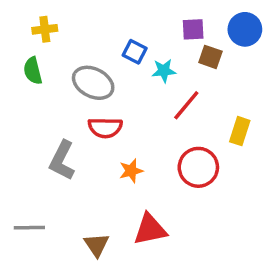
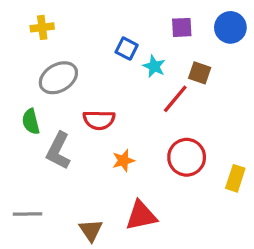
brown square: (210, 57) -> (200, 73), moved
green semicircle: (33, 71) -> (31, 122), moved
cyan star: (164, 71) -> (154, 66), turned 30
gray ellipse: (93, 83) -> (58, 78), moved, turned -57
yellow rectangle: (240, 131) -> (235, 178), moved

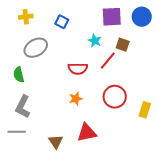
purple square: (182, 27) -> (112, 17), size x1.5
blue square: (127, 49) -> (62, 22), moved
red semicircle: (99, 120) -> (78, 69), moved
gray L-shape: (58, 151) -> (23, 107), moved

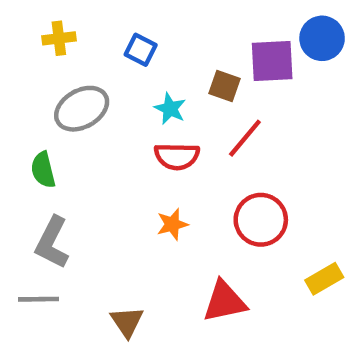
purple square: (112, 17) -> (272, 61), moved
cyan star: (95, 41) -> (170, 109), moved
brown square: (123, 45) -> (225, 86), moved
yellow rectangle: (145, 110) -> (324, 279), moved, turned 42
red triangle: (87, 133) -> (225, 301), moved

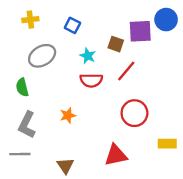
orange star: (172, 224) -> (68, 115), moved
yellow rectangle: (324, 279) -> (167, 144), turned 30

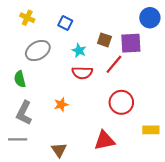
yellow cross: (30, 20) -> (27, 18), turned 32
purple square: (140, 31) -> (131, 43), moved

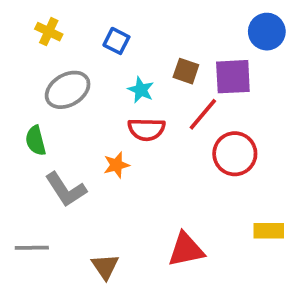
red circle: (121, 102) -> (235, 154), moved
orange star: (61, 104) -> (116, 165), moved
gray L-shape: (24, 113) -> (66, 189), moved, turned -60

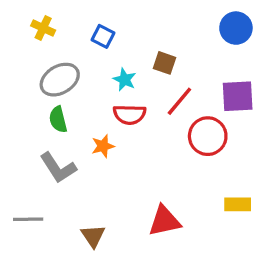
purple square: (233, 77) -> (238, 96), moved
green semicircle: (36, 141) -> (58, 119), moved

